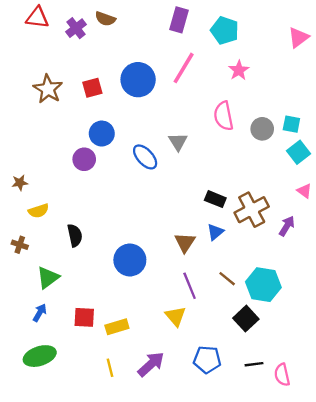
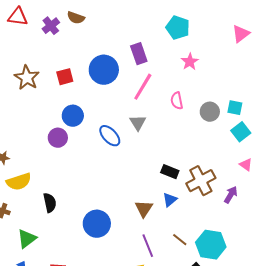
purple rectangle: (179, 20) -> (139, 54), moved, turned -35
pink line: (184, 68) -> (143, 87), moved
pink semicircle: (224, 116) -> (177, 101), size x0.7
yellow semicircle: (39, 211) -> (19, 182), size x1.4

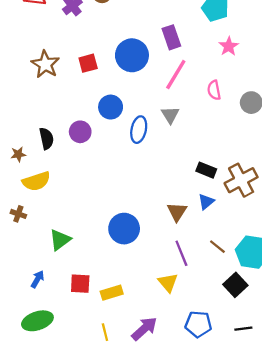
blue circle: (73, 116) -> (111, 107), moved
blue ellipse: (110, 136) -> (139, 130), turned 55
black semicircle: (50, 203) -> (46, 139), moved
green triangle: (27, 239) -> (60, 240), moved

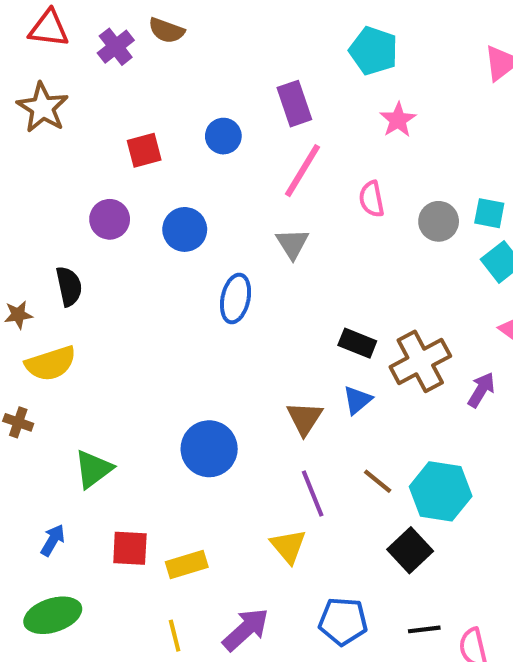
blue circle: (132, 55) -> (223, 136), size x0.6
brown star: (45, 64) -> (43, 108), moved
blue ellipse: (139, 130) -> (236, 298), moved
purple circle: (80, 132) -> (110, 219), moved

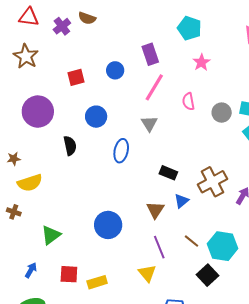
purple circle: (110, 219) -> (38, 112), moved, size x1.6
black semicircle: (69, 286) -> (70, 146), moved
black rectangle: (357, 343) -> (168, 173), moved

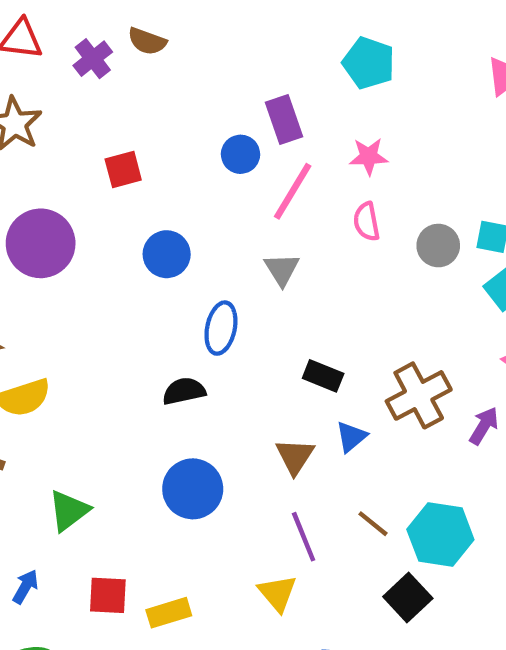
pink star: (201, 62) -> (369, 156), moved, turned 30
blue circle: (115, 70) -> (241, 154), moved
black semicircle: (70, 146) -> (184, 391), moved, turned -90

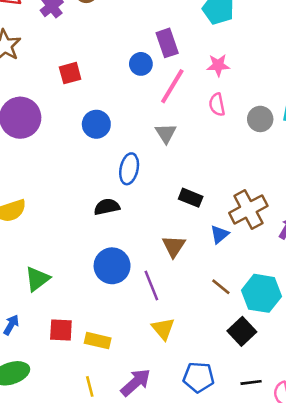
blue triangle: (351, 437) -> (220, 234), moved
purple line: (304, 537) -> (151, 285), moved
yellow rectangle: (169, 613) -> (98, 341), turned 30

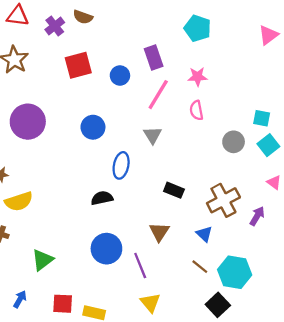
blue circle: (141, 64) -> (120, 75), moved
red square: (70, 73) -> (78, 65), moved, size x1.4
gray circle: (260, 119) -> (234, 142), moved
blue triangle: (220, 234) -> (204, 234), moved, turned -36

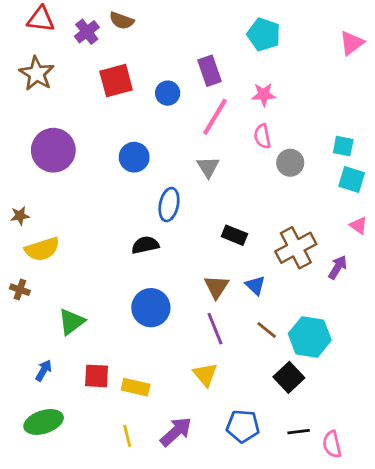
gray circle: (234, 142) -> (290, 163), moved
cyan square: (268, 145) -> (352, 179), turned -35
blue triangle: (204, 234) -> (255, 285), moved
purple line: (140, 265) -> (215, 329), moved

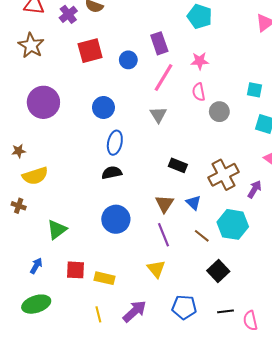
cyan square: (343, 146) -> (255, 90), moved
blue ellipse: (169, 205) -> (115, 143), moved
cyan hexagon: (310, 337) -> (233, 224), moved

